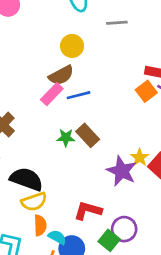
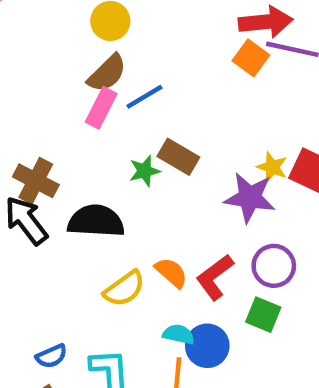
black semicircle: (26, 179) -> (96, 221), moved
red L-shape: (88, 211) -> (215, 277), turned -36
orange semicircle: (40, 225) -> (171, 273), moved, turned -30
purple circle: (124, 229) -> (274, 266), moved

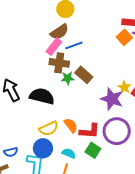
brown cross: (36, 181) -> (59, 63), moved, turned -30
purple circle: (274, 266) -> (117, 131), size x1.4
red L-shape: (215, 277) -> (90, 131), turned -150
green square: (263, 315) -> (93, 150), moved
blue circle: (207, 346) -> (43, 148), moved

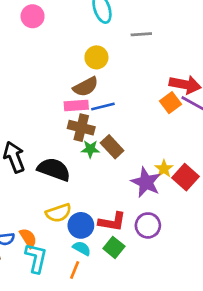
pink rectangle: (54, 47) -> (76, 105), turned 42
orange semicircle: (71, 125) -> (28, 238), moved
purple circle: (117, 131) -> (148, 225), size x0.7
blue circle: (43, 148) -> (81, 225), moved

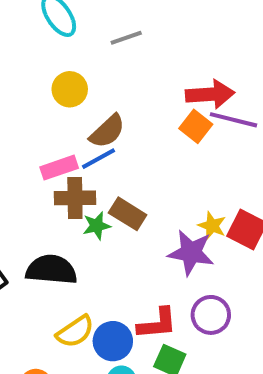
brown semicircle: (86, 87) -> (107, 131), moved

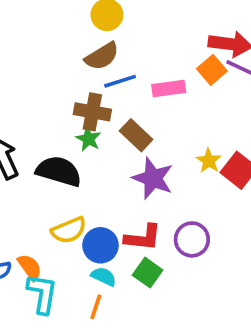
brown semicircle: (107, 131) -> (102, 56), moved
pink rectangle: (59, 168) -> (169, 89), moved
green star: (97, 226) -> (88, 139), moved, turned 30
purple star: (191, 253) -> (153, 178), moved

